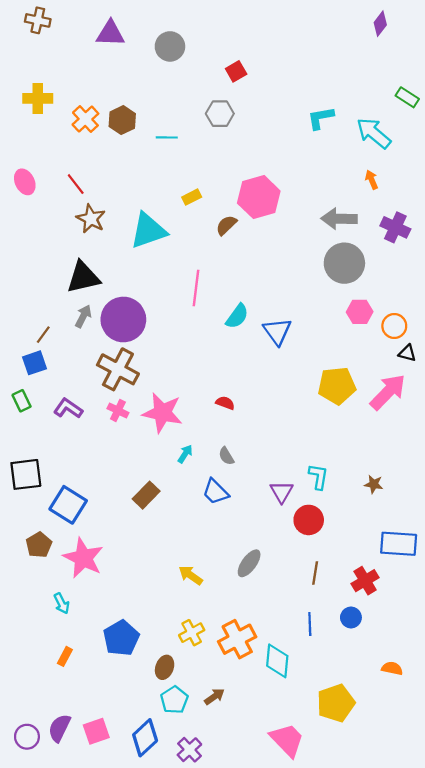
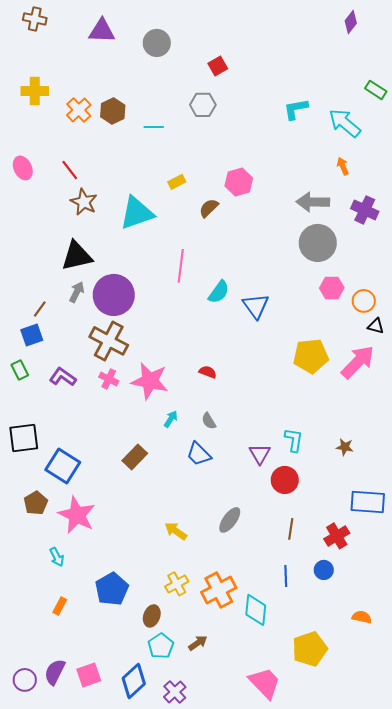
pink hexagon: (259, 197) -> (239, 182), size x0.7

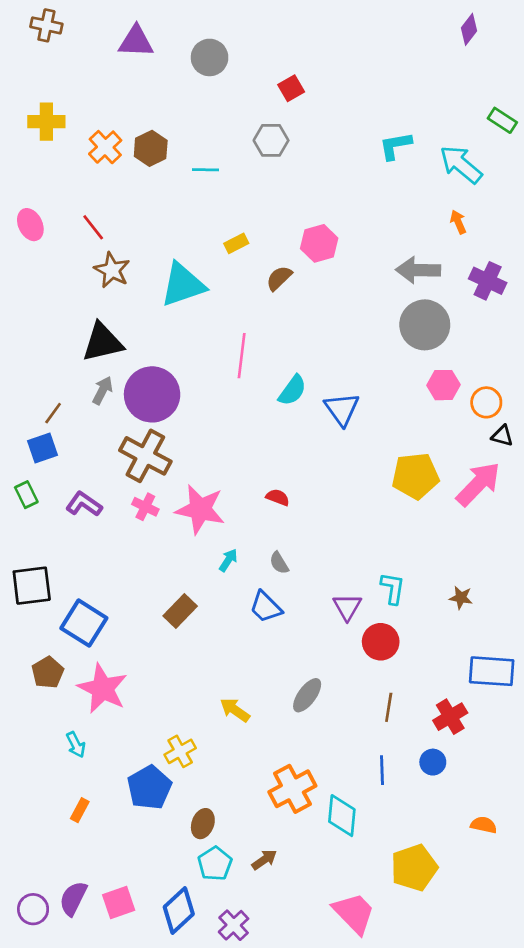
yellow cross: (177, 584) -> (180, 751), moved

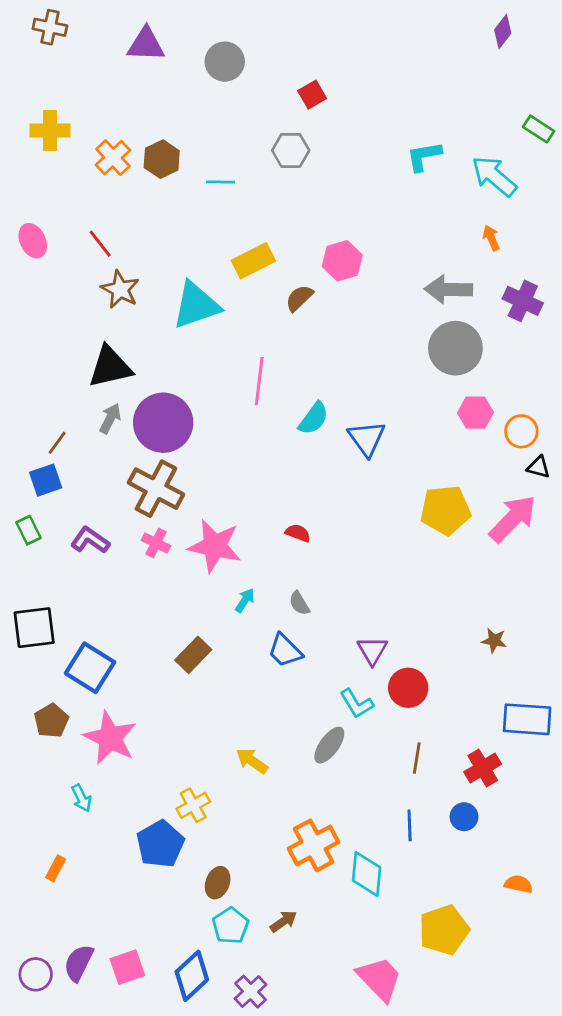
yellow rectangle: (236, 243) -> (253, 261), size x1.6
cyan L-shape: (393, 588) -> (357, 704), moved, turned 140
orange rectangle: (80, 810) -> (56, 868), moved

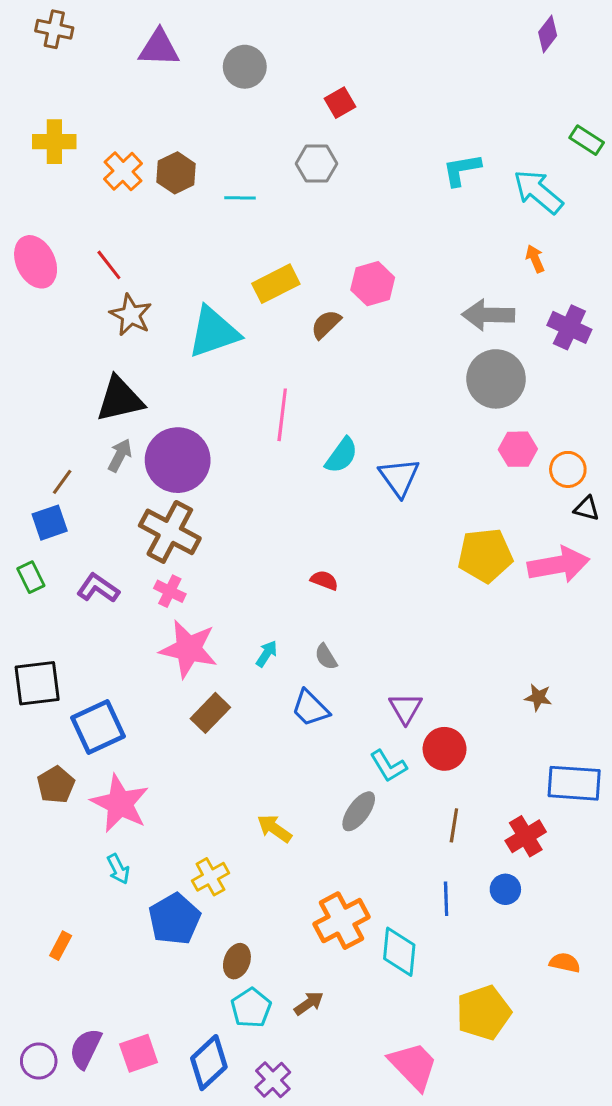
pink ellipse: (33, 241) -> (36, 262), size x1.4
pink arrow: (513, 519) -> (558, 565), turned 36
pink star: (215, 546) -> (189, 649), moved
blue square: (90, 668) -> (98, 727), turned 33
cyan arrow: (81, 798) -> (118, 869), moved

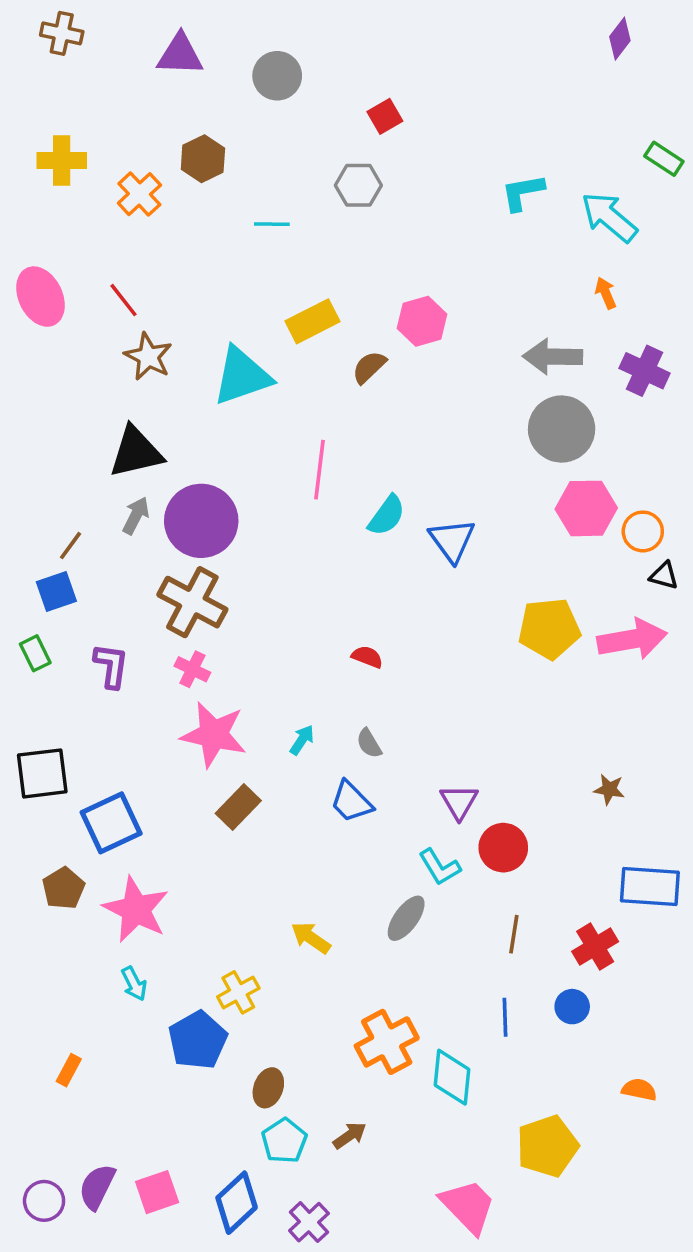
brown hexagon: (176, 173) -> (203, 159), moved
pink hexagon: (518, 449) -> (586, 508), size x1.4
purple L-shape: (98, 588) -> (111, 666), turned 63

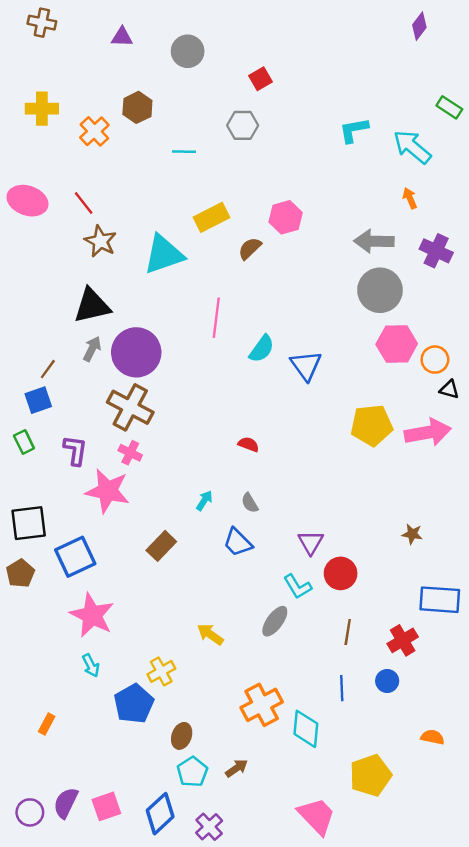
purple triangle: (180, 55) -> (122, 37), size x0.7
pink ellipse: (40, 297) -> (27, 201), turned -45
pink star: (214, 735) -> (108, 491), moved
brown pentagon: (63, 888) -> (20, 573), moved

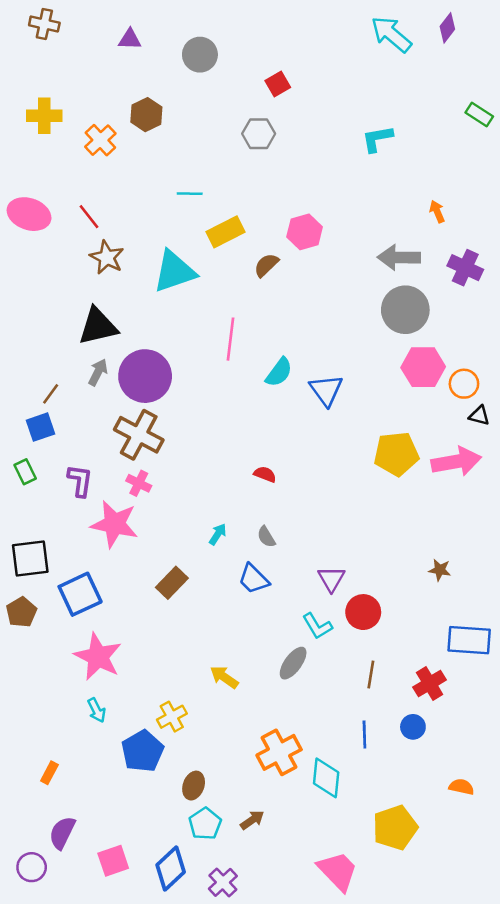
cyan arrow: (412, 147) -> (391, 34), moved
cyan line: (184, 152) -> (190, 194), moved
purple semicircle: (66, 803) -> (62, 833), moved

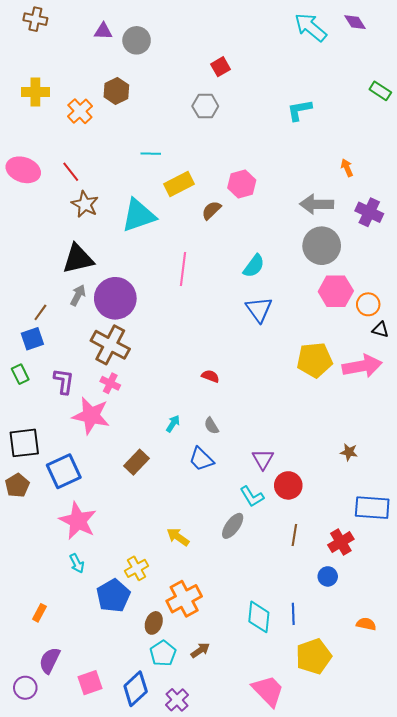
purple diamond: (447, 28) -> (355, 22), turned -70
gray circle: (200, 55) -> (137, 40), moved
cyan semicircle: (279, 372) -> (254, 266), moved
blue line: (364, 735) -> (293, 614), moved
orange cross: (279, 752) -> (184, 599), moved

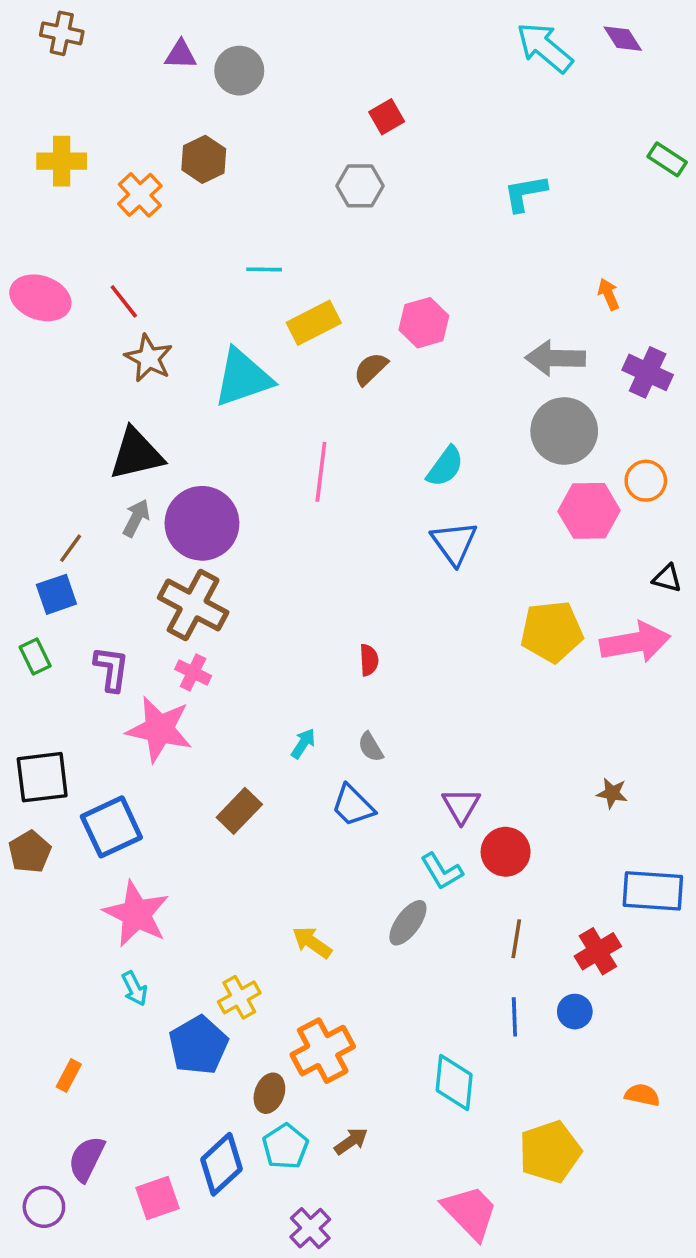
orange circle: (368, 304) -> (646, 481), moved
red semicircle: (210, 376) -> (369, 660), turned 66
blue line: (293, 614) -> (514, 1017), moved
blue diamond: (136, 689) -> (222, 1164), moved

